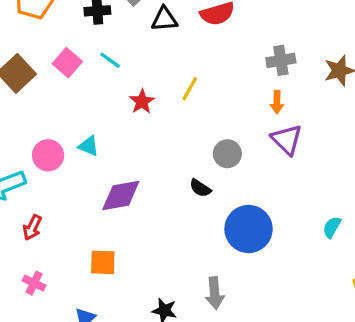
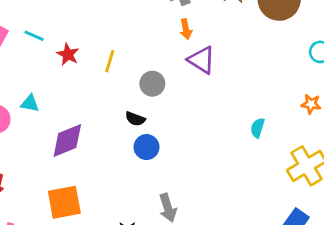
cyan line: (110, 60) -> (34, 36), moved
yellow line: (190, 89) -> (110, 61), moved
blue circle: (249, 229) -> (147, 147), moved, size x0.6
orange square: (103, 262) -> (64, 202), size x1.4

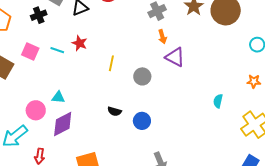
red star: (68, 54) -> (80, 43), moved
black semicircle: (135, 119) -> (114, 111), moved
purple diamond: (67, 140) -> (63, 124), moved

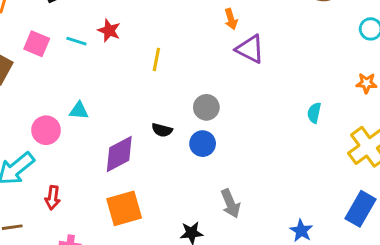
gray circle: (142, 76) -> (206, 107), moved
purple diamond: (63, 124) -> (119, 154), moved

